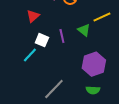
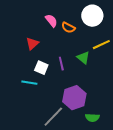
cyan line: (30, 55) -> (29, 83), turned 56
purple hexagon: (94, 64) -> (74, 98), moved

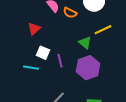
purple line: (61, 64) -> (60, 61), moved
purple hexagon: (74, 98) -> (88, 68), moved

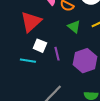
red triangle: (34, 29) -> (31, 22), size x1.6
green triangle: (85, 43) -> (74, 27), moved

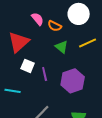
cyan line: (28, 61) -> (13, 91), moved

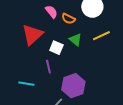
white square: (28, 66) -> (56, 48), moved
purple line: (45, 74) -> (48, 67), moved
purple hexagon: (73, 81) -> (73, 86), moved

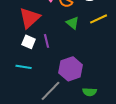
white square: (56, 48) -> (29, 42), moved
purple line: (48, 67) -> (47, 41), moved

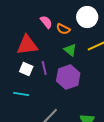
red triangle: (30, 18) -> (27, 45), turned 35
purple hexagon: (71, 69) -> (68, 77), moved

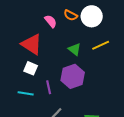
orange semicircle: (63, 29) -> (71, 15), moved
red triangle: (27, 45) -> (32, 44), turned 40
purple line: (44, 68) -> (49, 87), moved

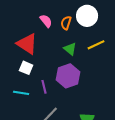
orange semicircle: (71, 15) -> (66, 23), moved, turned 80

